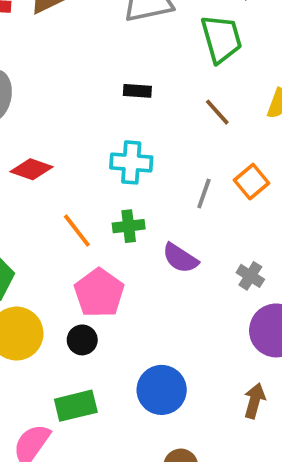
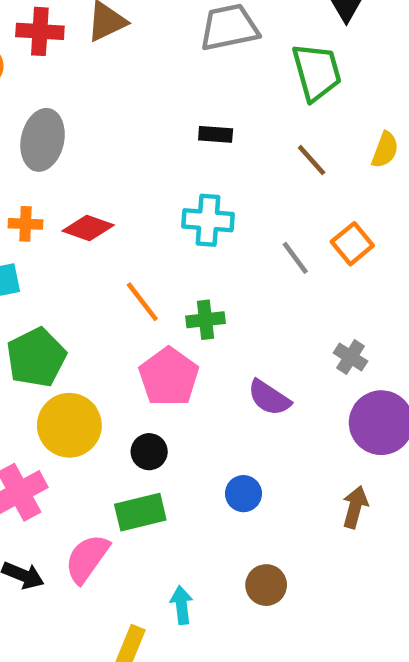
gray line: (204, 194) -> (295, 258), turned -56
green cross: (129, 226) -> (206, 320), moved
purple semicircle: (180, 258) -> (269, 398), moved
black circle: (82, 340) -> (149, 452), moved
blue circle: (162, 390) -> (243, 494), size x0.6

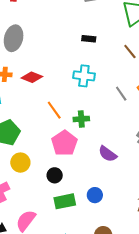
yellow circle: (69, 425) -> (20, 163), size x0.7
green rectangle: (140, 512) -> (65, 201), moved

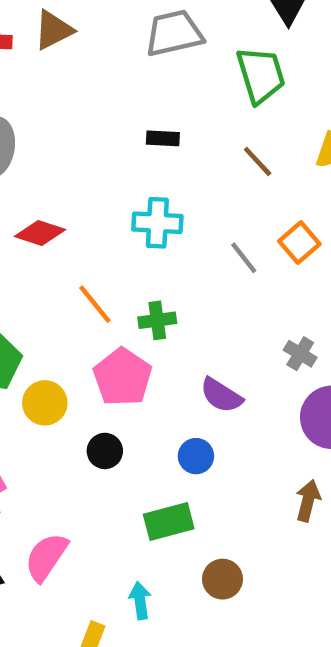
yellow circle: (20, 163) -> (45, 403), moved
blue circle: (95, 195) -> (196, 456), moved
green rectangle: (65, 201) -> (169, 521), moved

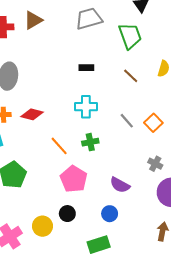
orange square: (299, 243) -> (153, 123), moved
green cross: (157, 320) -> (90, 142), moved
yellow circle: (45, 403) -> (42, 226), moved

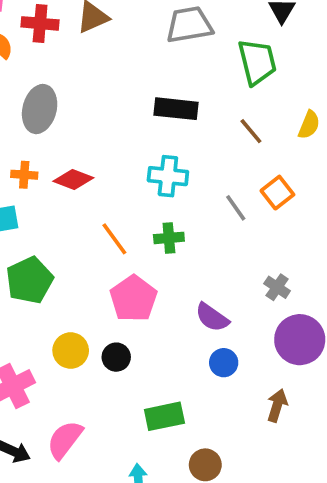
black rectangle: (86, 68) -> (176, 109), size x1.6
orange square: (153, 123) -> (277, 193), moved
blue circle: (110, 214) -> (224, 363), moved
yellow circle: (42, 226) -> (71, 351), moved

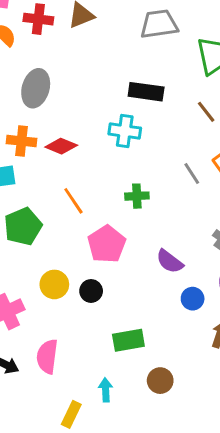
orange cross: (24, 175) -> (21, 141), size x1.4
cyan cross: (168, 176) -> (125, 131), moved
orange line: (114, 239) -> (73, 201), moved
blue circle: (224, 363) -> (193, 299), moved
pink semicircle: (65, 440) -> (47, 357), turned -32

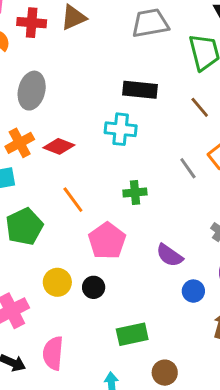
orange cross: (21, 141) -> (20, 143), turned -32

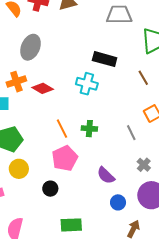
gray line: (188, 168) -> (131, 133), moved
orange line: (73, 200) -> (62, 129), moved
yellow circle: (57, 282) -> (19, 169), moved

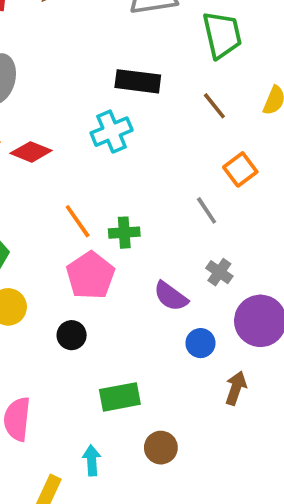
cyan cross: (87, 84) -> (112, 132), turned -30
green cross: (89, 129) -> (124, 233), moved
gray cross: (144, 165) -> (219, 272), moved

